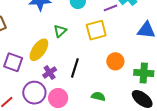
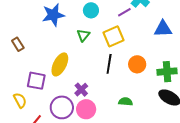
green triangle: (60, 31) -> (83, 35), moved
black line: (75, 68) -> (109, 64), moved
purple cross: (50, 72) -> (81, 90), moved

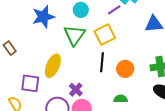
green triangle: (83, 35) -> (75, 35), size x1.6
orange circle: (137, 64) -> (125, 69), moved

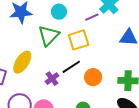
black line: (102, 62) -> (71, 67), turned 42
purple cross: (76, 90) -> (52, 79), moved

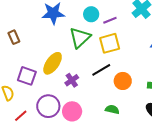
purple line: (92, 17) -> (110, 20), moved
purple cross: (52, 79) -> (72, 80), moved

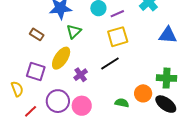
brown rectangle: (14, 37) -> (37, 34), moved, turned -32
green triangle: (80, 38) -> (74, 31), moved, size x0.7
orange circle: (123, 81) -> (143, 93), moved

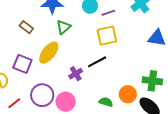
purple cross: (81, 75) -> (76, 74), moved

